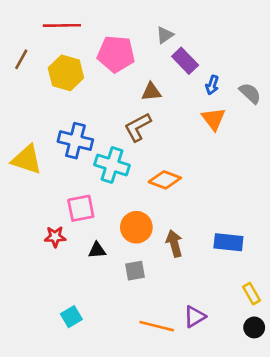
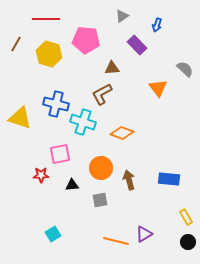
gray triangle: (165, 35) -> (122, 16), moved
blue arrow: (212, 85) -> (157, 25), moved

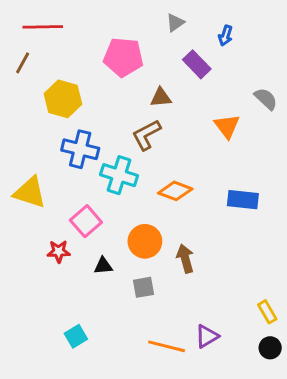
red line: (46, 19) -> (43, 27), moved
yellow hexagon: (49, 54) -> (63, 99), moved
yellow triangle: (20, 118) -> (30, 192), moved
pink square: (60, 154) -> (86, 221), turned -30
blue rectangle: (169, 179) -> (243, 200), moved

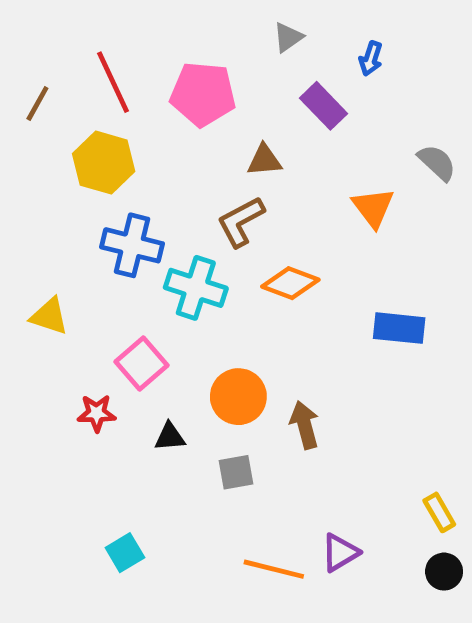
red line: (43, 27) -> (113, 82), moved, turned 66
orange diamond: (175, 191) -> (290, 283), moved
yellow triangle: (30, 192) -> (49, 316), size x0.7

